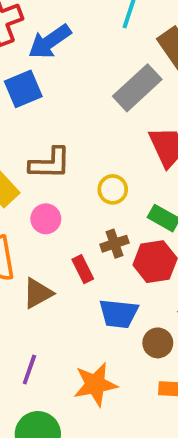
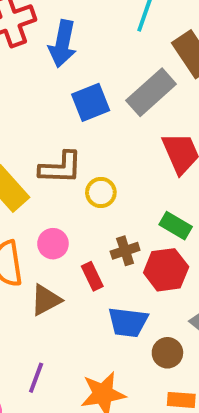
blue arrow: (50, 42) -> (62, 44), turned -45
blue square: (23, 89) -> (91, 102), moved
yellow circle: (113, 189) -> (101, 192), moved
pink circle: (46, 219) -> (53, 244), moved

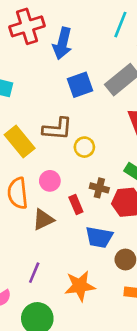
brown cross: (125, 251) -> (99, 188), turned 30

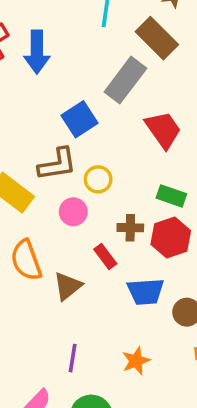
blue square: (80, 85) -> (79, 119), moved
pink circle: (50, 181) -> (73, 212), moved
orange star: (80, 286) -> (136, 361), size x0.7

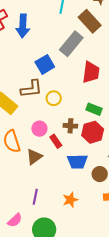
red trapezoid: (163, 130) -> (91, 72), turned 40
pink circle: (73, 212) -> (39, 129), moved

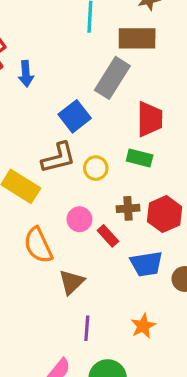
brown rectangle: (90, 21) -> (137, 38), turned -40
blue arrow: (23, 26) -> (26, 74), moved, size x0.7
green rectangle: (94, 109) -> (140, 158), moved
brown triangle: (34, 157) -> (71, 282), moved

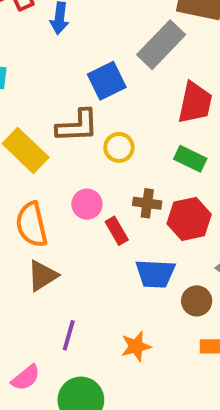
green rectangle: (140, 158) -> (190, 159), moved
brown triangle: (71, 282) -> (43, 276), moved

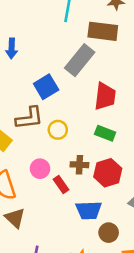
brown triangle: (43, 276) -> (15, 218), turned -40
brown circle: (197, 301) -> (109, 233), moved

